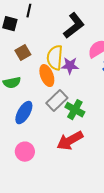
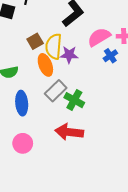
brown square: (23, 53) -> (35, 41), moved
blue ellipse: (24, 113) -> (22, 103), turned -35
red arrow: (70, 141) -> (69, 132), turned 36

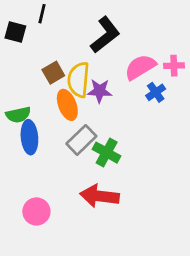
blue ellipse: (22, 103) -> (29, 137), moved

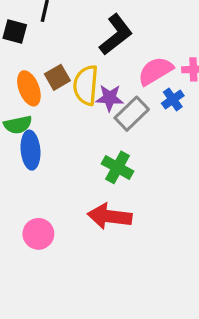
orange ellipse: (67, 105) -> (29, 88), moved
gray rectangle: (81, 140) -> (132, 114), moved

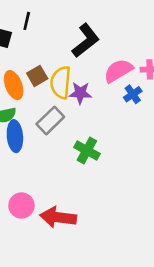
gray rectangle: (132, 114) -> (50, 120), moved
red arrow: (110, 216) -> (58, 217), moved

